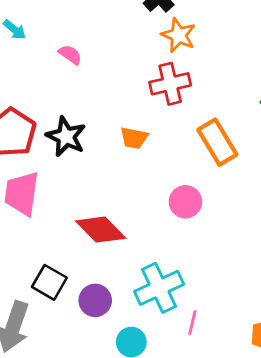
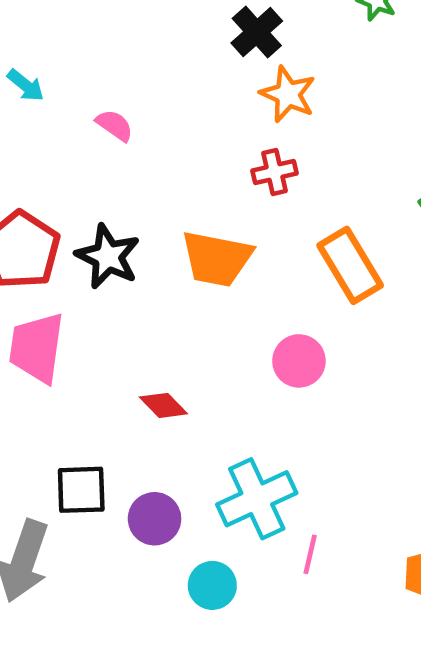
red cross: (170, 84) -> (275, 172), size x0.7
orange trapezoid: (134, 138) -> (217, 259), size x1.6
red diamond: (101, 230) -> (163, 405), size x0.6
black square: (49, 282) -> (81, 490), turned -32

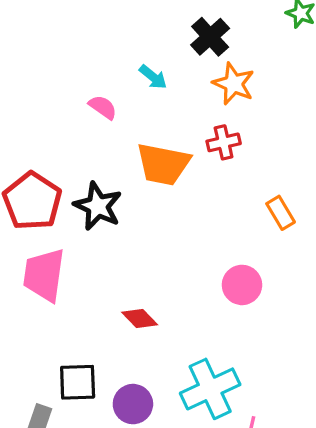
cyan arrow: (26, 85) -> (153, 77), moved
orange trapezoid: (217, 259) -> (163, 164), moved
orange rectangle: (350, 265) -> (281, 213), size x0.6

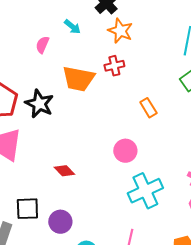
pink semicircle: (103, 107) -> (42, 45), turned -102
cyan cross: (210, 389) -> (145, 191), moved

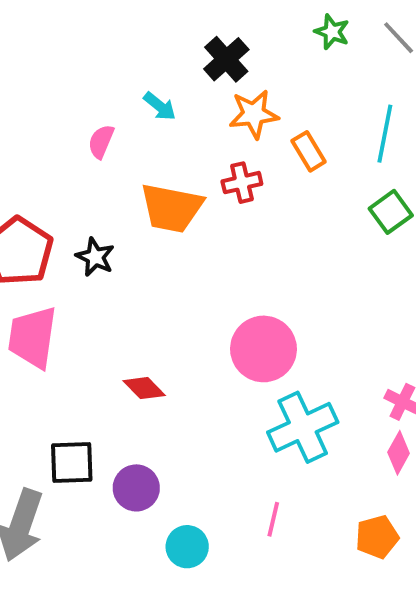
orange star: (120, 31) -> (254, 114), turned -30
black star: (39, 104) -> (95, 257), size x0.7
orange rectangle: (148, 108) -> (309, 151), moved
pink circle: (125, 151) -> (263, 349), size x1.4

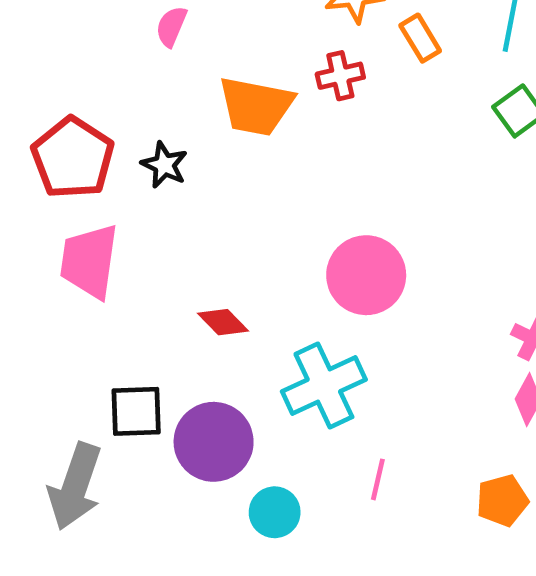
cyan cross: (303, 427) -> (324, 386), moved
purple circle: (136, 488) -> (214, 442), size x1.4

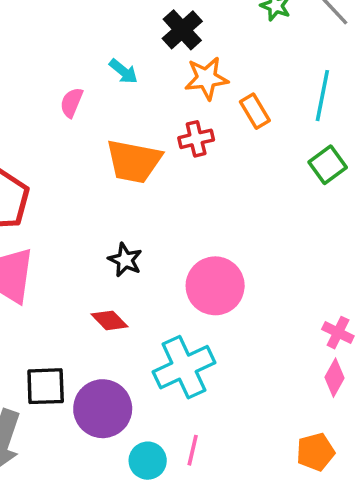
black star: (164, 165) -> (125, 260), moved
pink line: (378, 479) -> (193, 450), moved

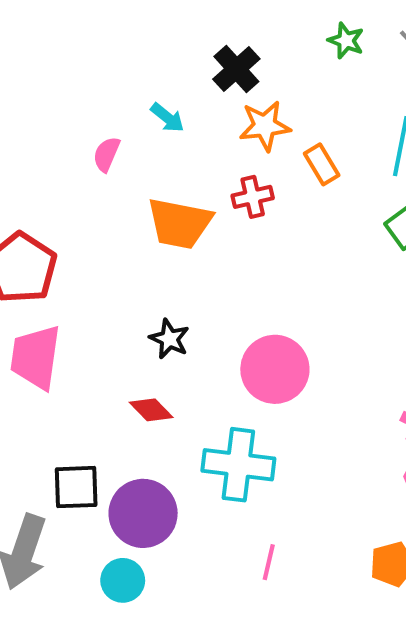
cyan cross: (184, 367) -> (238, 465), turned 32
pink line: (193, 450) -> (269, 562), moved
cyan circle: (148, 461) -> (123, 580), moved

